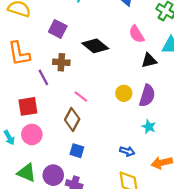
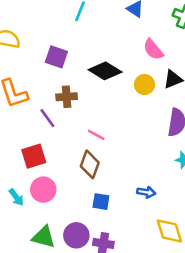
yellow circle: (124, 93) -> (144, 84), moved
blue arrow: (127, 151) -> (146, 192), moved

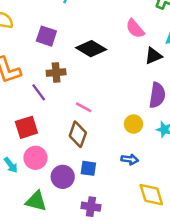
yellow circle: (144, 84) -> (134, 124), moved
purple circle: (76, 235) -> (63, 177), moved

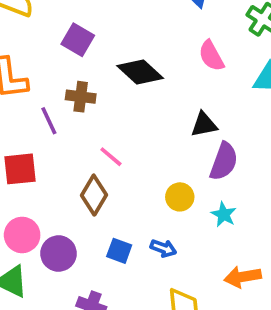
black triangle: (153, 56) -> (204, 125), moved
pink circle: (35, 158) -> (22, 235), moved
blue square: (88, 168) -> (119, 251), moved

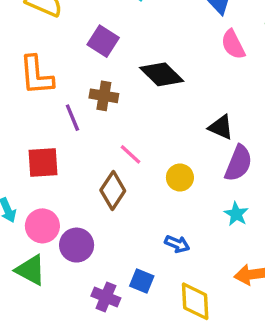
pink semicircle: (211, 56) -> (233, 44), moved
black triangle: (204, 125) -> (221, 127), turned 32
yellow circle: (180, 197) -> (180, 178), moved
blue square: (119, 251) -> (142, 281), moved

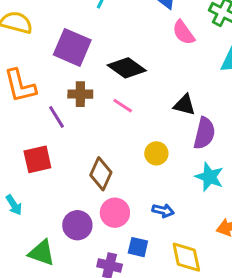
purple square: (103, 41) -> (72, 47), size x1.4
pink line: (130, 154) -> (123, 106), moved
cyan star: (236, 214) -> (209, 177), size x1.4
pink circle: (42, 226) -> (115, 213), moved

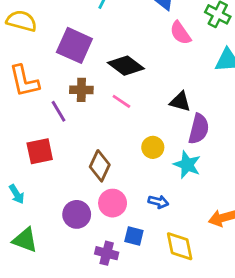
cyan star: (209, 177) -> (187, 165), moved
green triangle: (42, 253) -> (25, 240), moved

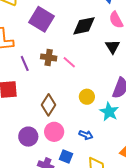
black diamond: (126, 66) -> (84, 26), moved, turned -55
brown cross: (81, 90) -> (49, 57), moved
black triangle: (180, 102) -> (113, 47), moved, turned 35

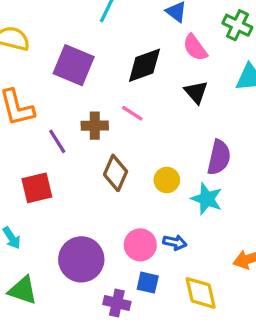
pink line: (69, 62) -> (132, 113), moved
brown diamond: (49, 105) -> (116, 173), moved
pink circle: (54, 132) -> (140, 245), moved
purple circle: (28, 137) -> (81, 259), size x1.4

